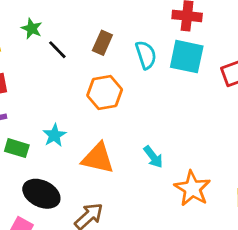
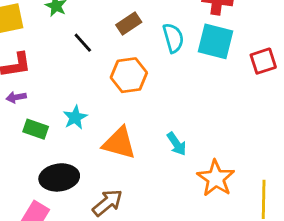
brown rectangle: (102, 43) -> (129, 24), turned 30
black line: (57, 50) -> (83, 43), moved
black ellipse: (41, 194) -> (59, 177), turned -36

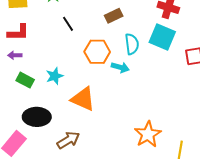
brown rectangle: (129, 24) -> (114, 16), moved
cyan semicircle: (173, 38) -> (132, 44), moved
cyan arrow: (177, 144) -> (120, 67), moved, turned -48

